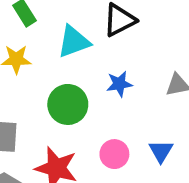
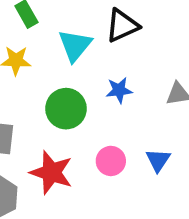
cyan triangle: (74, 42) -> (75, 45), turned -33

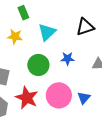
black triangle: (122, 26) -> (85, 27), moved
pink circle: (111, 161) -> (59, 95), size x1.6

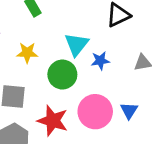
cyan triangle: (47, 32) -> (77, 44), moved
yellow star: (15, 37) -> (27, 53), moved

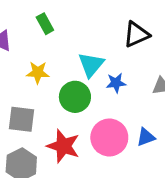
blue triangle: (129, 111) -> (146, 137), turned 36

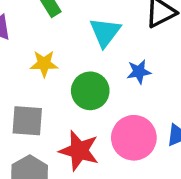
cyan triangle: (91, 65) -> (105, 32), moved

